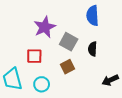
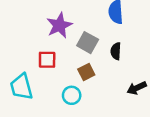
cyan circle: (42, 84) -> (72, 95), moved

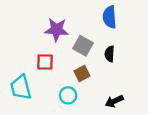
purple star: (59, 25) -> (57, 30), turned 30
black arrow: (137, 88) -> (114, 101), moved

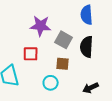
black semicircle: (110, 54) -> (87, 47), size x1.5
brown square: (82, 73) -> (63, 64), turned 32

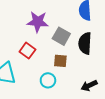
red square: (31, 54) -> (27, 51), turned 35

